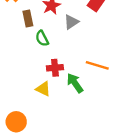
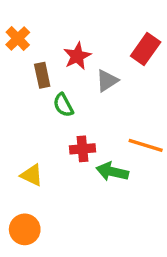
green arrow: (75, 83) -> (112, 172), turned -42
yellow triangle: (43, 89) -> (32, 175), moved

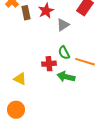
brown rectangle: (42, 75) -> (26, 13), moved
green semicircle: (63, 105) -> (64, 53), moved

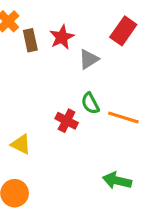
red cross: (49, 64) -> (67, 121), turned 32
green arrow: (66, 77) -> (117, 181), moved

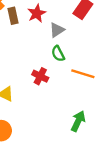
green semicircle: (90, 103) -> (58, 54), moved
green arrow: (117, 181) -> (78, 121), turned 102

